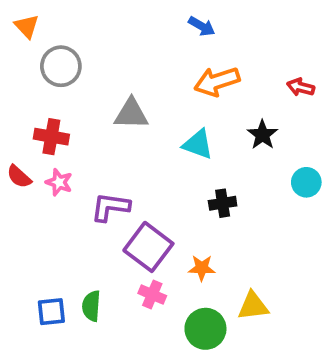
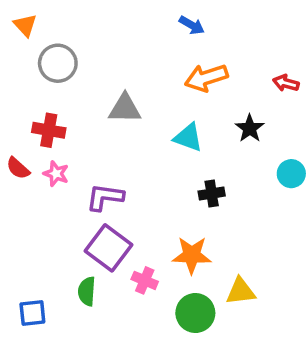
purple square: (148, 247) -> (108, 248), moved
orange star: (202, 268) -> (192, 255), size x1.5
blue square: (51, 312) -> (32, 313), moved

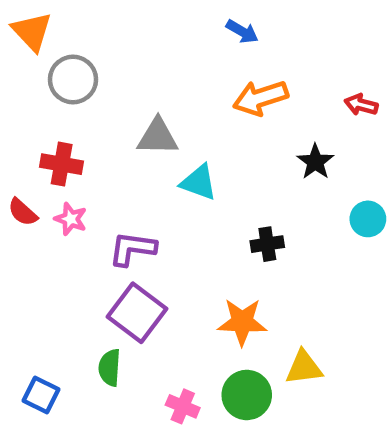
orange triangle: (25, 25) -> (32, 31), size x1.4
cyan triangle: (188, 137) -> (199, 182), moved
pink cross: (145, 280) -> (183, 406), moved
blue square: (32, 313) -> (41, 395), turned 32

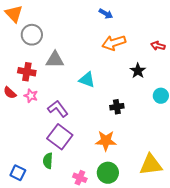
gray triangle: (158, 137) -> (55, 60), moved
purple L-shape: (132, 249) -> (58, 109), turned 45
yellow triangle: (304, 368) -> (151, 165), moved, size x1.4

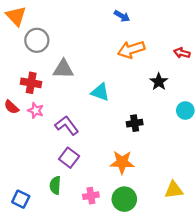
purple square: (60, 137) -> (69, 158), size x0.7
yellow triangle: (151, 165) -> (174, 190), size x0.7
pink cross: (80, 178) -> (91, 196), moved, turned -32

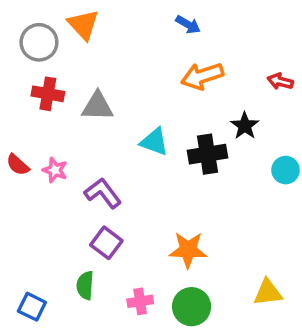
orange triangle: (16, 16) -> (83, 25), moved
gray circle: (37, 40) -> (39, 42), moved
red cross: (31, 83) -> (48, 94), moved
black cross: (135, 123) -> (207, 154), moved, size x1.5

